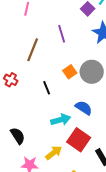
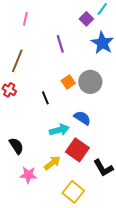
brown line: (33, 50) -> (17, 61), moved

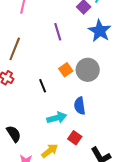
blue semicircle: (82, 118) -> (80, 106), turned -132
red square: (77, 150) -> (75, 138), size x0.6

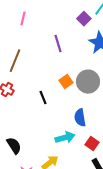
cyan arrow: (57, 118) -> (65, 138), moved
red square: (75, 138) -> (92, 144), moved

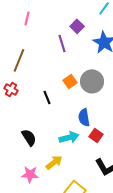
purple square: (84, 19) -> (77, 26), moved
red square: (92, 144) -> (96, 135), moved
black semicircle: (14, 146) -> (29, 137), moved

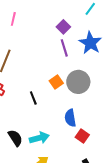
purple line: (62, 43) -> (64, 48), moved
cyan arrow: (69, 137) -> (39, 138), moved

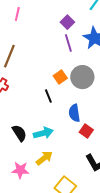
black line: (33, 98) -> (48, 96), moved

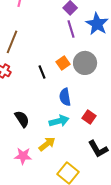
black line: (48, 96) -> (42, 72), moved
blue semicircle: (74, 113) -> (65, 97), moved
cyan arrow: (43, 133) -> (59, 121), moved

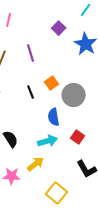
purple line: (71, 29) -> (31, 53), moved
gray circle: (85, 63) -> (74, 95), moved

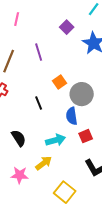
black line: (31, 92) -> (39, 103), moved
blue semicircle: (54, 117) -> (72, 116), moved
red square: (78, 137) -> (86, 136), turned 32

